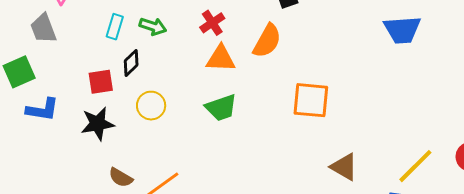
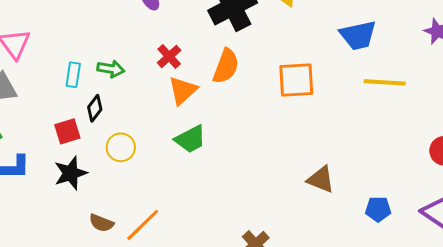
orange triangle: (221, 59) -> (183, 91), turned -36
orange square: (311, 100) -> (296, 80), moved
yellow line: (415, 166) -> (385, 82), moved, turned 57

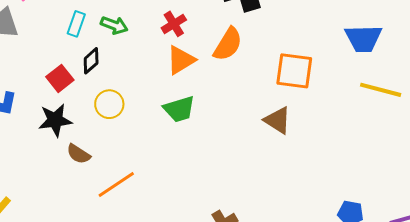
red square: (67, 131) -> (60, 78), turned -32
brown triangle: (321, 179) -> (278, 120), moved
brown semicircle: (101, 223) -> (78, 154), moved

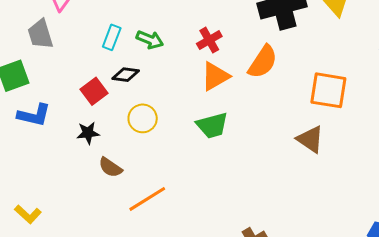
black diamond: (91, 61) -> (126, 75), turned 48
black star: (55, 120) -> (88, 133), size x0.7

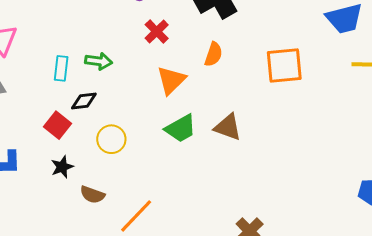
red cross: (209, 40) -> (157, 31), moved
orange semicircle: (263, 62) -> (214, 54), size x0.7
brown triangle: (310, 139) -> (228, 127), moved

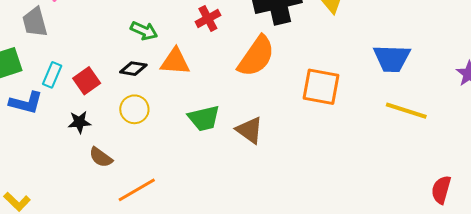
orange semicircle: (214, 54) -> (256, 56), size x1.8
cyan rectangle: (61, 68) -> (52, 75), moved
orange triangle: (171, 80) -> (175, 62), moved, turned 32
black diamond: (84, 101) -> (133, 69), moved

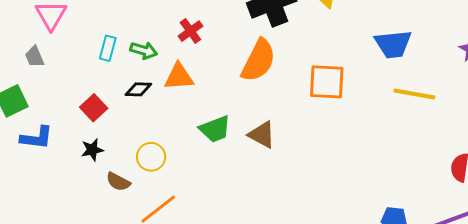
red cross: (208, 18) -> (190, 31), moved
gray trapezoid: (35, 22) -> (34, 57), size x0.7
cyan rectangle: (52, 75) -> (108, 48), moved
yellow circle: (134, 109) -> (151, 157), moved

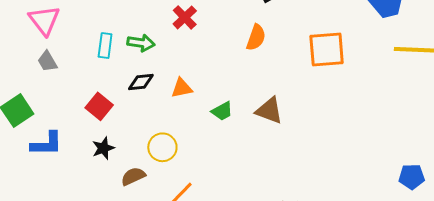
gray trapezoid: (34, 57) -> (47, 61), moved
orange semicircle: (258, 60) -> (256, 37), size x0.6
orange triangle: (179, 77) -> (182, 88), moved, size x0.7
green trapezoid: (215, 129) -> (222, 111), size x0.7
brown semicircle: (118, 182) -> (133, 176), turned 135

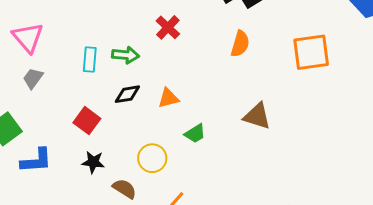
gray trapezoid: (47, 61) -> (33, 78), turned 70
green trapezoid: (222, 111) -> (195, 134), moved
black star: (103, 148) -> (93, 162), turned 30
brown semicircle: (133, 176) -> (125, 189), turned 60

